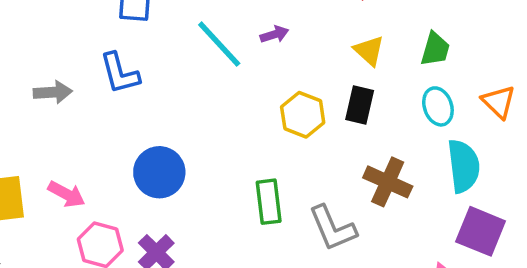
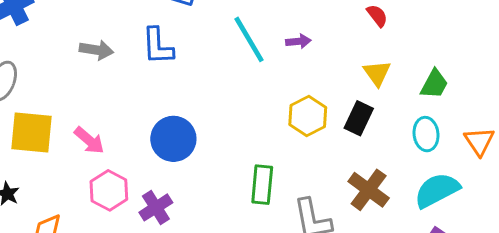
cyan semicircle: (464, 166) -> (437, 190), turned -123

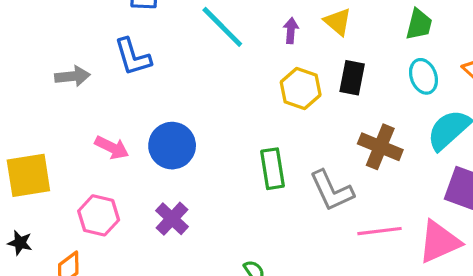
purple arrow: (298, 41) -> (291, 31), moved, turned -65
yellow triangle: (377, 73) -> (338, 22), moved
pink arrow: (89, 140) -> (112, 148), moved
pink hexagon: (109, 190) -> (99, 215), moved

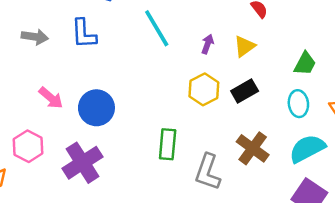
yellow triangle: (338, 22) -> (244, 46), turned 30
black rectangle: (352, 78) -> (245, 91), turned 35
gray L-shape: (332, 191) -> (208, 172), turned 30
purple cross: (172, 219) -> (83, 163), size x1.5

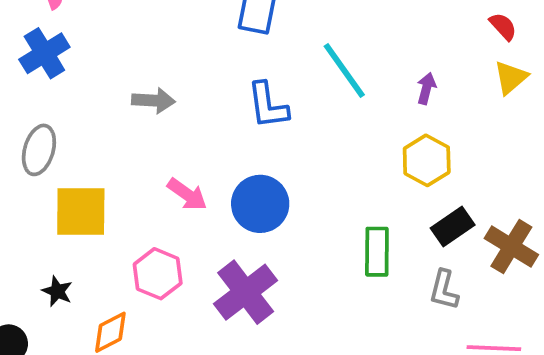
blue L-shape: (84, 34) -> (268, 105), moved
yellow triangle: (244, 46) -> (511, 77), moved
black rectangle: (245, 91) -> (453, 226), moved
gray L-shape: (208, 172) -> (444, 290), size x0.7

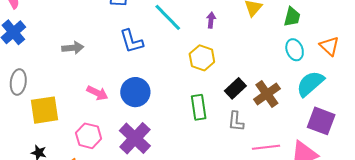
yellow hexagon: (427, 160) -> (202, 58), moved
brown cross: (511, 247) -> (267, 94), turned 32

